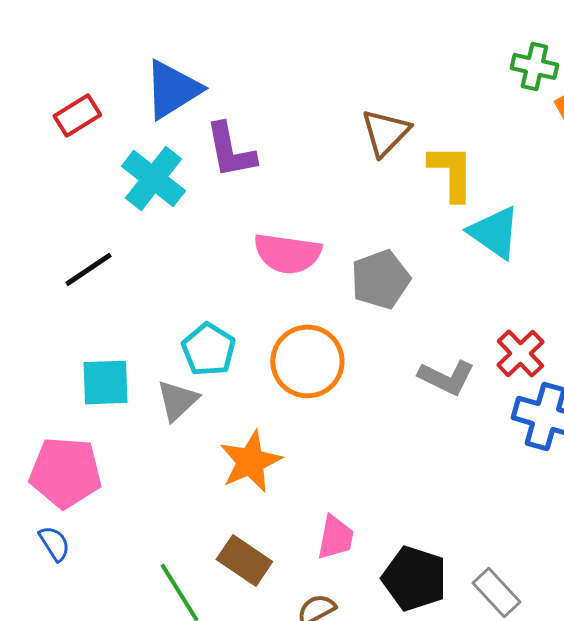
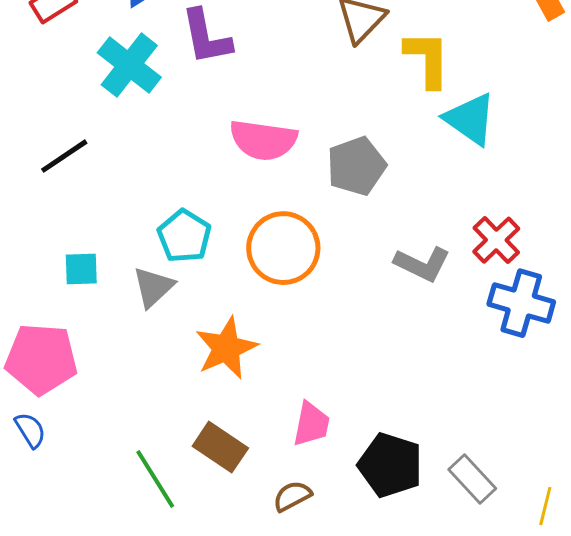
cyan square: (105, 382) -> (81, 269), size x0.7

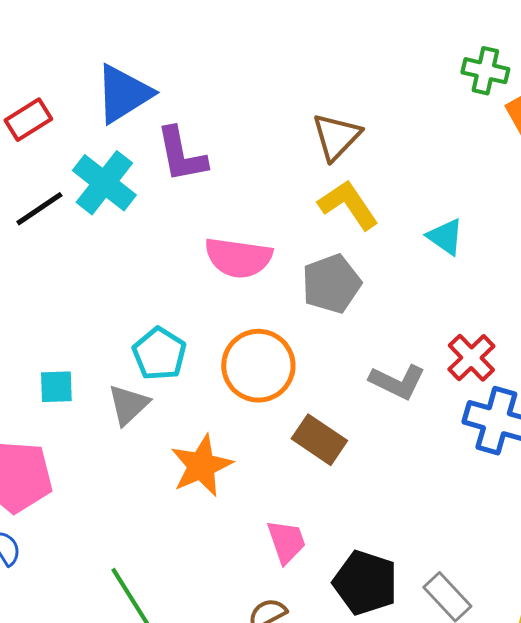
yellow L-shape: (427, 59) -> (348, 205), moved, turned -34
cyan triangle: (470, 119) -> (445, 237), size x0.7
black line: (64, 156) -> (39, 209), moved
pink trapezoid: (311, 424) -> (286, 542), turned -30
brown rectangle: (220, 447) -> (319, 440), moved

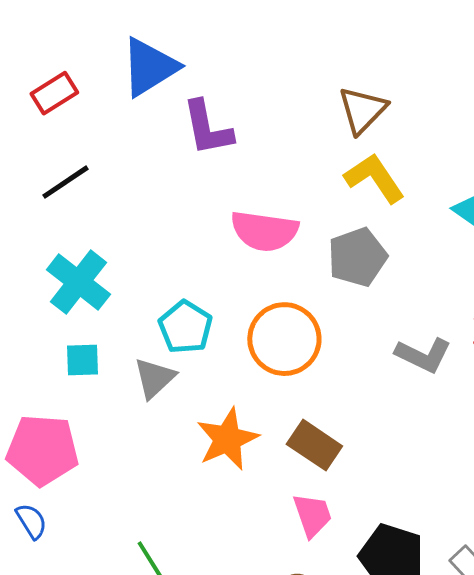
cyan cross: (104, 183) -> (78, 282), moved
brown rectangle: (319, 440) -> (314, 445), moved

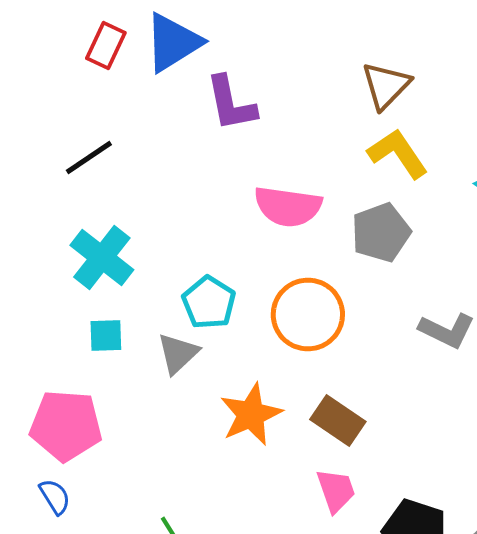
red rectangle: (54, 93) -> (106, 46), moved, turned -33

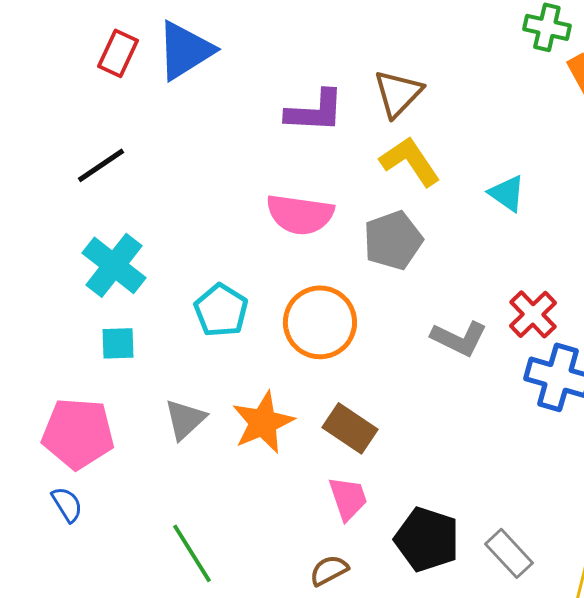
purple L-shape: (231, 104) -> (315, 111), moved, turned -76
gray triangle: (178, 354) -> (185, 419), moved

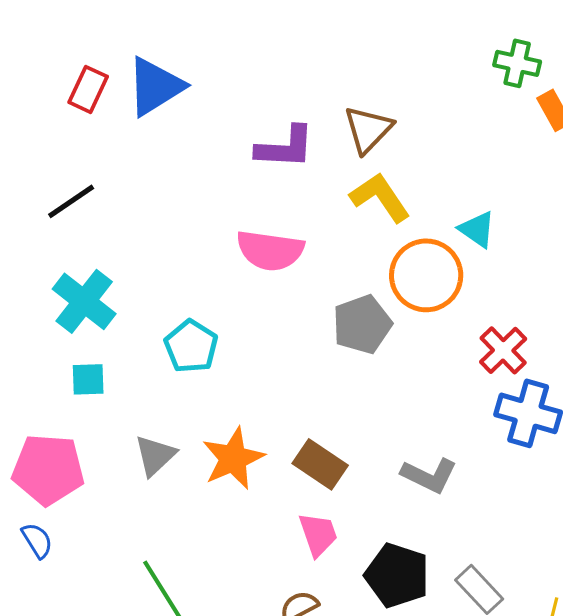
gray pentagon: (393, 240) -> (362, 324), moved
orange circle: (320, 322) -> (426, 275), moved
gray L-shape: (459, 338) -> (429, 475), moved

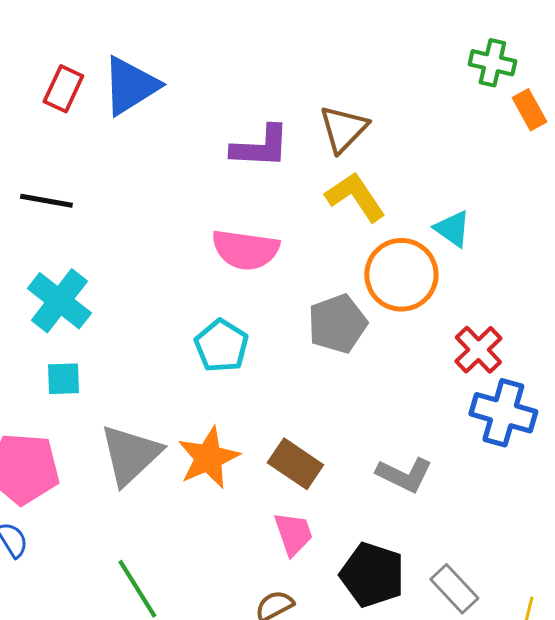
black line: (71, 201) -> (46, 201), turned 44
cyan pentagon: (191, 346) -> (221, 346), moved
gray triangle: (155, 455) -> (130, 455), size x1.5

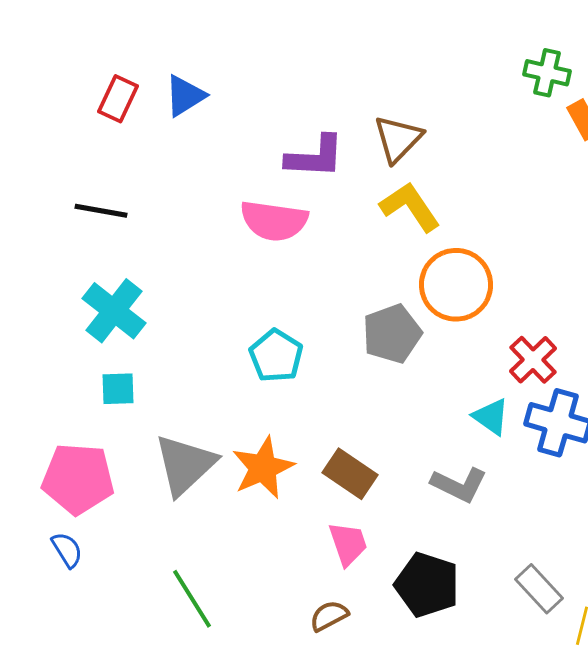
blue triangle: (130, 86) -> (185, 96), size x0.7
cyan triangle: (452, 229) -> (491, 417), moved
pink semicircle: (245, 250) -> (274, 221), moved
gray rectangle: (454, 589) -> (539, 589), moved

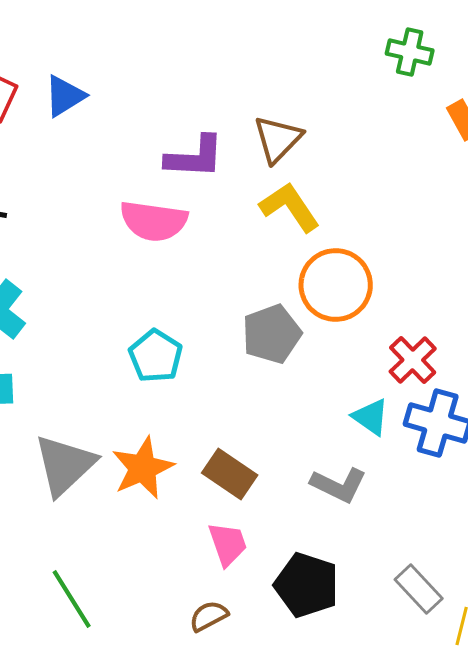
green cross: (547, 73) -> (410, 52), moved

